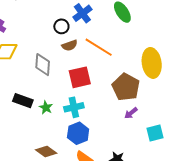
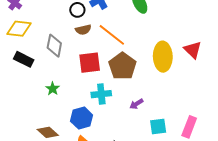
brown pentagon: (126, 87) -> (122, 66), moved
black rectangle: (23, 101) -> (24, 59), moved
cyan cross: (74, 107) -> (101, 94), moved

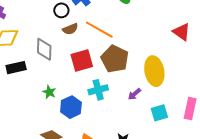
yellow ellipse: (163, 57) -> (154, 71), moved
black rectangle: (24, 59) -> (16, 68), turned -30
blue hexagon: (82, 118) -> (71, 107), moved

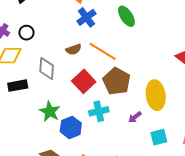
black circle: (61, 10) -> (26, 33), moved
red square: (82, 60) -> (84, 81), turned -30
green star: (49, 92) -> (50, 112), size x1.5

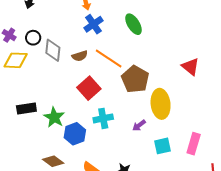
gray diamond: (47, 69) -> (53, 50), moved
brown pentagon: (117, 81) -> (135, 79), moved
black rectangle: (18, 86) -> (26, 109), moved

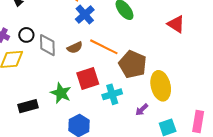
red triangle: (190, 67) -> (176, 24), moved
red square: (89, 88) -> (88, 78), turned 30
green star: (54, 117) -> (61, 93), moved
cyan cross: (103, 118) -> (112, 94), moved

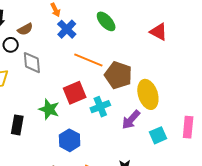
black circle: (26, 35) -> (11, 45), moved
brown semicircle: (75, 48) -> (25, 29), moved
black rectangle: (28, 106) -> (17, 125), turned -60
purple arrow: (142, 110) -> (131, 120), size x1.5

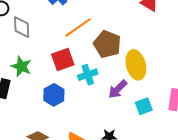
orange line: (88, 60) -> (78, 27), turned -60
green star: (49, 109) -> (21, 66), moved
blue hexagon: (70, 140) -> (54, 95), moved

